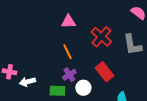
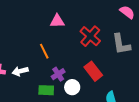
orange line: (67, 52) -> (44, 51), moved
white arrow: (27, 82) -> (20, 71), moved

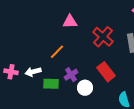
orange line: (44, 51) -> (57, 52), turned 70
green rectangle: (46, 90) -> (51, 84), moved

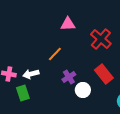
green rectangle: (51, 84) -> (23, 93), moved, turned 70

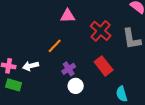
white circle: (83, 90) -> (76, 86), moved
green rectangle: (23, 93) -> (14, 85), moved, turned -56

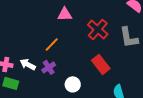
white arrow: (31, 66) -> (28, 64), turned 42
purple cross: (69, 69) -> (49, 67), moved

